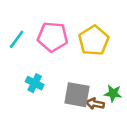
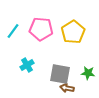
cyan cross: (35, 83) -> (27, 65), turned 32
brown arrow: (95, 104) -> (67, 88), moved

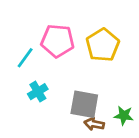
cyan line: (13, 31) -> (25, 58), moved
green star: (88, 73) -> (124, 116), moved

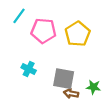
cyan line: (25, 58) -> (19, 16), moved
cyan cross: (38, 92) -> (29, 69), turned -32

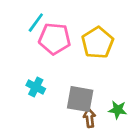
cyan line: (19, 16) -> (36, 23), moved
brown arrow: (71, 93) -> (89, 118), turned 72

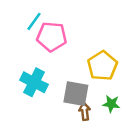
yellow pentagon: (98, 43) -> (102, 66), moved
cyan cross: (36, 87) -> (34, 82), size x1.5

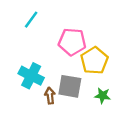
pink pentagon: (52, 37) -> (72, 42), moved
brown arrow: (85, 111) -> (50, 96), moved

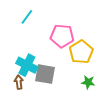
gray square: (70, 86) -> (45, 74), moved
brown arrow: (50, 96) -> (19, 82), moved

